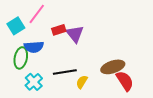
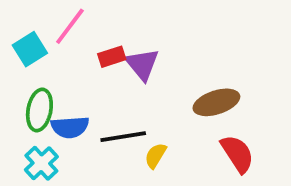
blue semicircle: (34, 47) -> (70, 127), moved
brown ellipse: (113, 67) -> (216, 102), moved
cyan cross: (34, 82) -> (41, 163), moved

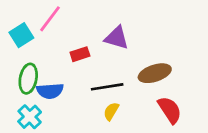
red rectangle: (112, 57) -> (80, 54), moved
purple triangle: (142, 64) -> (117, 38), moved, turned -35
black line: (123, 137) -> (107, 87), moved

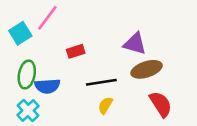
purple triangle: (117, 38) -> (135, 44), moved

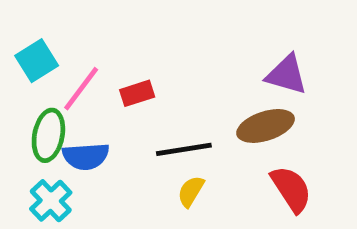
pink line: (47, 18) -> (81, 89), moved
purple triangle: (135, 44) -> (287, 75), moved

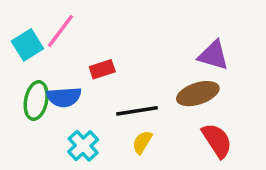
pink line: (81, 89) -> (60, 31), moved
blue semicircle: (86, 156) -> (64, 97), moved
cyan cross: (51, 201) -> (83, 146), moved

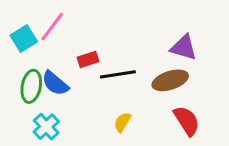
blue semicircle: (64, 97) -> (55, 83), turned 44
black line: (137, 111) -> (118, 74), moved
cyan cross: (83, 146) -> (46, 127), moved

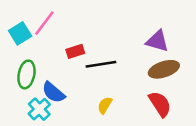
brown ellipse: (170, 80) -> (164, 69), moved
blue semicircle: (55, 83) -> (53, 92), moved

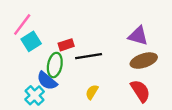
pink line: (44, 23) -> (22, 25), moved
cyan square: (20, 33) -> (31, 41), moved
green ellipse: (26, 74) -> (55, 65), moved

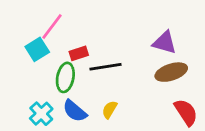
pink line: (22, 25) -> (52, 27), moved
blue semicircle: (47, 81) -> (75, 111), moved
red semicircle: (140, 91) -> (186, 112), moved

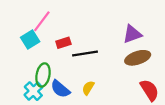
purple triangle: (165, 43) -> (132, 34), turned -36
green ellipse: (65, 77) -> (43, 75), moved

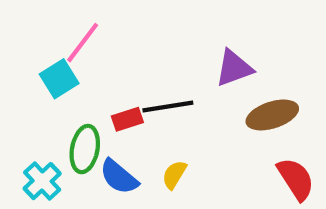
purple triangle: (132, 34) -> (234, 68), moved
red rectangle: (63, 43) -> (127, 119), moved
cyan cross: (33, 91) -> (42, 181), moved

